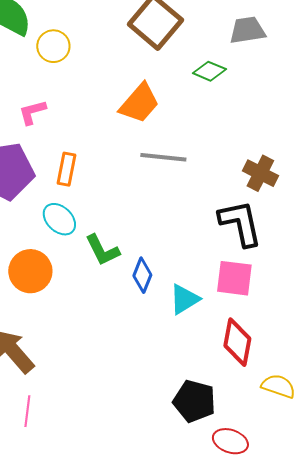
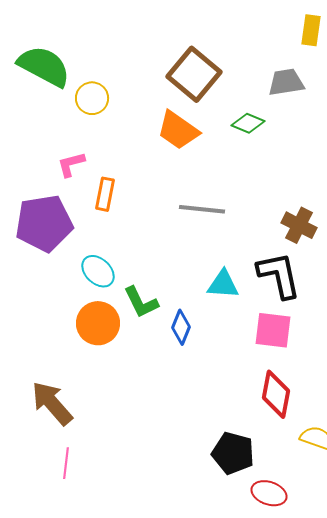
orange trapezoid: (139, 103) -> (178, 130), moved, turned 84
orange rectangle: (66, 169) -> (105, 194), moved
orange circle: (30, 271) -> (98, 323), moved
cyan triangle: (184, 299) -> (223, 284), moved, turned 36

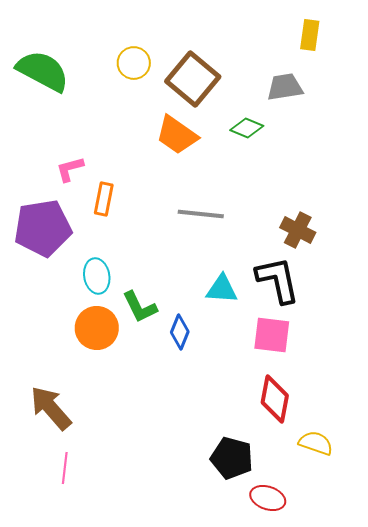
yellow circle: (92, 98) -> (134, 63), moved
cyan ellipse: (98, 271) -> (97, 276), turned 36

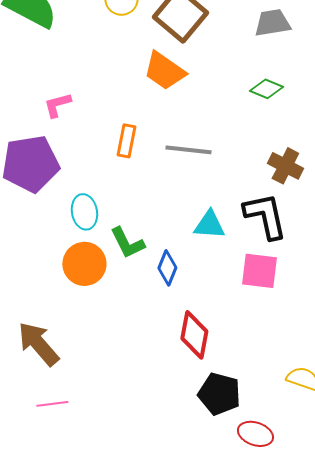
green diamond: (247, 128) -> (266, 89), moved
orange rectangle: (104, 199) -> (126, 141), moved
red diamond: (275, 399) -> (194, 335), moved
pink line: (65, 468) -> (52, 404), turned 76

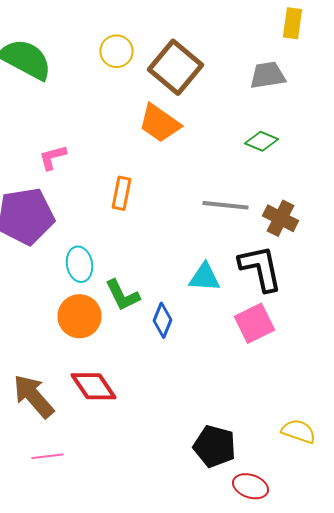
gray line: (188, 150) -> (226, 205), moved
pink square: (259, 271) -> (254, 323), turned -33
red diamond: (194, 335) -> (94, 386), moved, turned -45

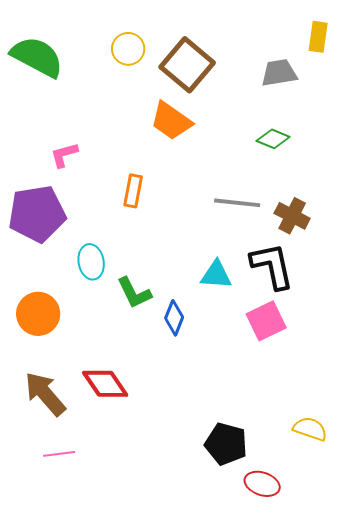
yellow rectangle: (292, 23) -> (318, 37), moved
orange circle: (80, 316) -> (38, 314), moved

